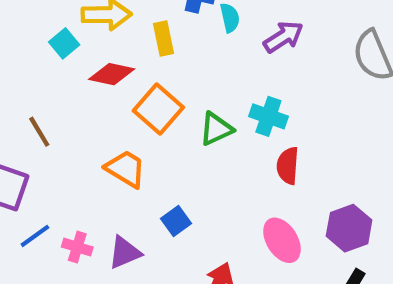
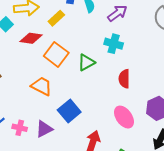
yellow rectangle: (164, 38) -> (56, 18), turned 63
cyan cross: (268, 116) -> (114, 44), moved
blue square: (176, 221) -> (69, 111), size x1.5

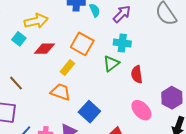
yellow rectangle: (56, 18) -> (67, 68), moved
orange square: (56, 54) -> (82, 44), moved
green triangle: (86, 62) -> (111, 64), moved

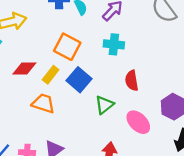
red diamond: (44, 49) -> (24, 69), moved
green triangle: (111, 64) -> (104, 105), moved
blue square: (89, 112) -> (79, 80), moved

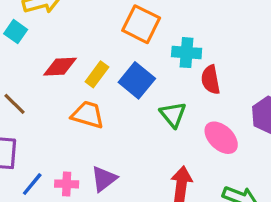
cyan cross: (114, 44) -> (187, 53), moved
orange square: (67, 47) -> (141, 24), moved
green triangle: (104, 105) -> (173, 115), turned -30

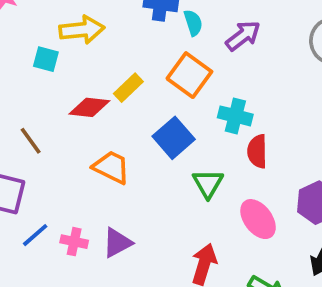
cyan square: (16, 32) -> (46, 59), turned -30
yellow rectangle: (97, 74) -> (128, 88), moved

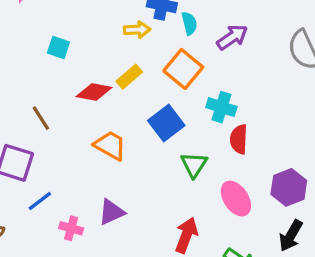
yellow arrow: (82, 30) -> (137, 30), moved, size x0.7
pink cross: (74, 242) -> (71, 228), moved

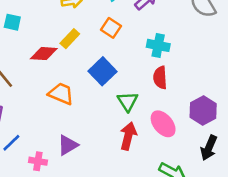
orange square: (183, 69) -> (111, 28), size x0.7
cyan cross: (221, 107) -> (158, 45), moved
red arrow: (186, 235) -> (128, 136), moved

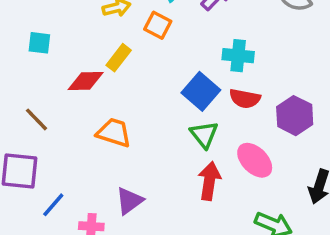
orange square: (111, 28) -> (158, 25), moved
blue square: (102, 71) -> (201, 91), moved
red semicircle: (160, 78) -> (245, 99), turned -70
purple hexagon: (203, 110) -> (295, 116), moved

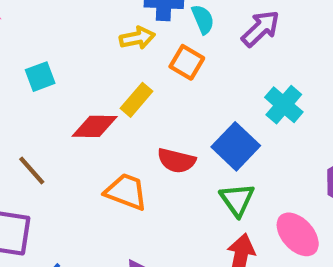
cyan square: (39, 43) -> (40, 77), turned -30
cyan cross: (238, 56) -> (284, 105), turned 32
red semicircle: (245, 99) -> (176, 161), moved

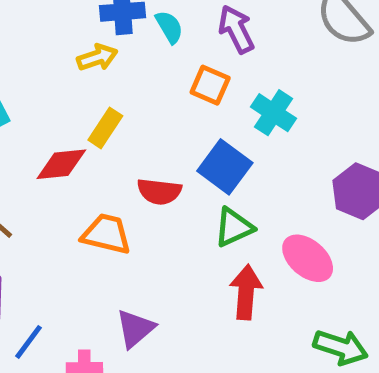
purple arrow: (261, 29) -> (236, 29), turned -66
orange square: (187, 62) -> (210, 85), moved
green triangle: (237, 200) -> (234, 227), turned 48

